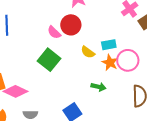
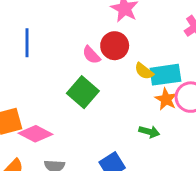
cyan rectangle: (109, 45) -> (165, 75), size x1.5
yellow semicircle: (88, 52) -> (144, 71), moved

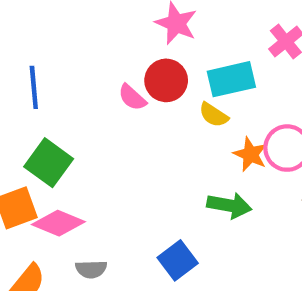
cyan rectangle: (165, 75) -> (231, 79), moved
green square: (83, 92) -> (49, 163), moved
green arrow: (149, 132) -> (229, 205), size x1.4

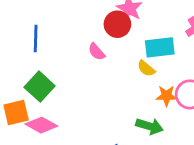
red circle: (166, 80) -> (117, 24), moved
orange star: (250, 154) -> (166, 96), turned -30

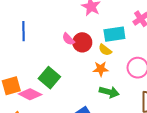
red circle: (117, 24) -> (82, 42), moved
green square: (40, 87) -> (49, 78), moved
orange star: (166, 96) -> (101, 69), moved

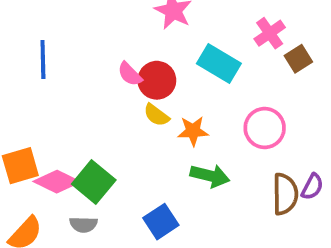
cyan rectangle: (114, 34) -> (219, 64), turned 40
yellow semicircle: (105, 50) -> (156, 115), moved
green square: (49, 78) -> (94, 182), moved

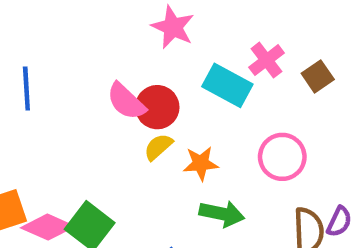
pink cross: (270, 33) -> (266, 60), moved
pink semicircle: (130, 74) -> (126, 101), size x1.4
yellow semicircle: (156, 115) -> (158, 147), turned 104

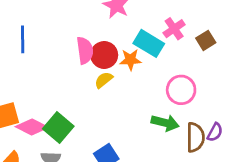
pink semicircle: (126, 101) -> (85, 50), turned -144
orange star: (201, 163) -> (130, 60), moved
green arrow: (222, 214) -> (165, 123), moved

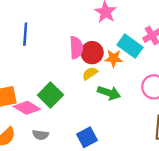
green arrow: (165, 123) -> (109, 93), moved
green square: (58, 128) -> (50, 95), moved

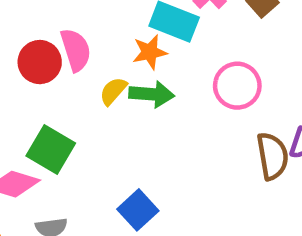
red circle: (92, 53) -> (40, 62), moved
green arrow: (109, 93) -> (152, 94), moved

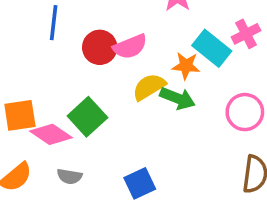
pink semicircle: (76, 50) -> (130, 47), turned 68
yellow semicircle: (113, 91) -> (149, 87), size x1.4

